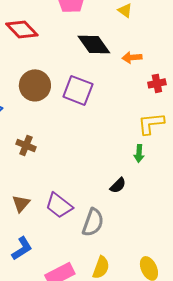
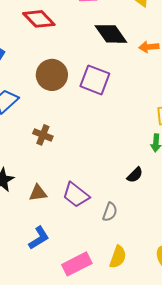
brown triangle: (21, 203) -> (38, 193), turned 42
gray semicircle: (93, 222) -> (110, 212), size x0.7

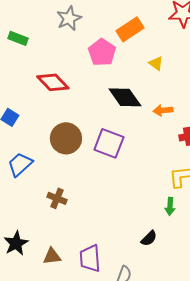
purple trapezoid: (76, 195) -> (90, 258), turned 48

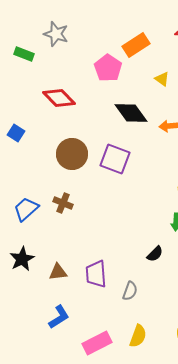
gray star: (69, 18) -> (56, 34), moved, turned -30
blue trapezoid: (20, 164) -> (26, 209), moved
brown cross: (57, 198) -> (63, 203), moved

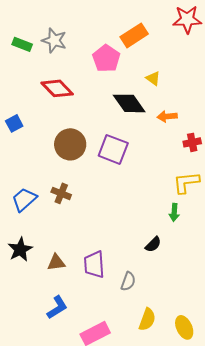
gray star: (56, 34) -> (54, 40), moved
yellow triangle: (162, 79) -> (153, 78), moved
blue square: (16, 133) -> (14, 123), turned 30
yellow semicircle: (138, 336) -> (147, 319), moved

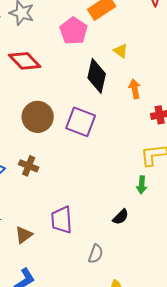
black diamond: (129, 103) -> (97, 76), turned 48
orange arrow: (167, 116) -> (135, 89), turned 84
brown triangle: (56, 262) -> (24, 235), turned -30
purple trapezoid: (94, 264) -> (62, 220), moved

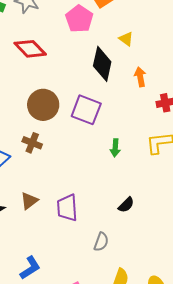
brown cross: (29, 166) -> (32, 143), moved
green arrow: (142, 185) -> (115, 148), moved
brown triangle: (24, 235) -> (29, 201), moved

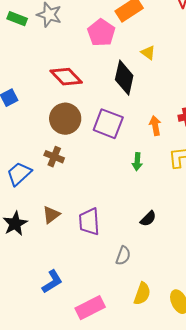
red diamond: (30, 49) -> (66, 77), moved
orange arrow: (140, 77) -> (155, 126), moved

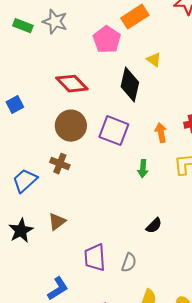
purple trapezoid: (89, 222) -> (95, 258), moved

